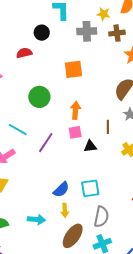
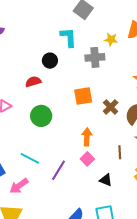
brown cross: (117, 33) -> (111, 107), moved, turned -35
green circle: (39, 97) -> (41, 116), moved
pink square: (75, 132) -> (87, 159), turned -32
black triangle: (90, 146) -> (106, 180), moved, turned 32

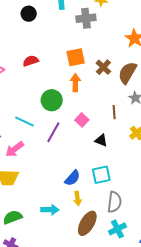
black circle: (50, 61) -> (29, 14), moved
red semicircle: (33, 82) -> (31, 61), moved
green circle: (41, 116) -> (52, 100), moved
orange arrow: (87, 137) -> (75, 83), moved

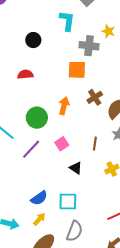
black circle: (29, 14) -> (33, 40), moved
orange square: (76, 57) -> (77, 70), moved
yellow arrow: (77, 198) -> (39, 219), turned -144

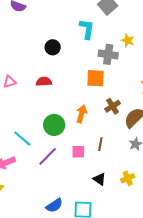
pink square: (62, 144) -> (78, 152), turned 32
brown line: (95, 144) -> (100, 144), moved
black triangle: (76, 168) -> (99, 179), moved

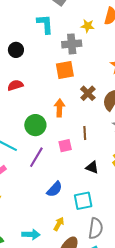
blue semicircle: (54, 205) -> (54, 189), moved

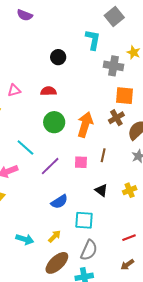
orange square: (65, 70) -> (125, 96), moved
orange arrow: (59, 108) -> (85, 125), size x1.4
green circle: (35, 125) -> (54, 122), moved

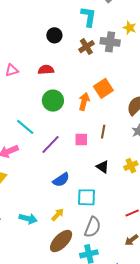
orange square: (125, 96) -> (103, 88), moved, turned -36
brown cross: (116, 118) -> (86, 47), moved
orange arrow: (85, 125) -> (84, 102), size x0.7

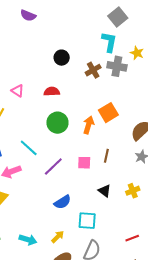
cyan L-shape: (88, 17) -> (109, 42), moved
pink triangle: (12, 70) -> (18, 91), turned 48

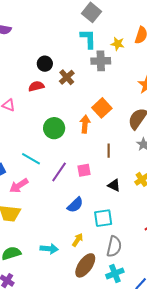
brown cross: (93, 70) -> (67, 77), moved
red semicircle: (52, 92) -> (36, 86), moved
pink square: (84, 163) -> (84, 170), moved

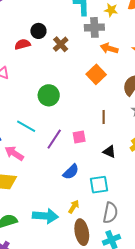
red semicircle: (36, 86) -> (22, 44), moved
orange arrow: (85, 124) -> (109, 48), moved, turned -78
pink arrow: (19, 186) -> (14, 153), turned 66
cyan arrow: (49, 249) -> (45, 216), size x1.4
brown ellipse: (85, 265) -> (82, 232), turned -45

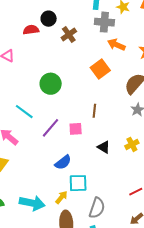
brown line: (104, 117) -> (94, 111), moved
cyan square: (99, 185) -> (78, 183), moved

